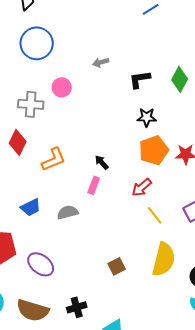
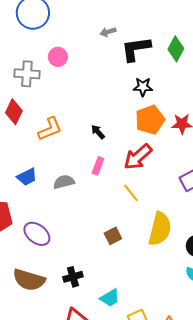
gray arrow: (101, 62) -> (108, 32), moved
black L-shape: (140, 79) -> (136, 49), size x1.4
pink rectangle: (94, 185) -> (98, 166), moved
red arrow: (142, 187) -> (138, 157), size x1.4
yellow line: (155, 215) -> (131, 193), moved

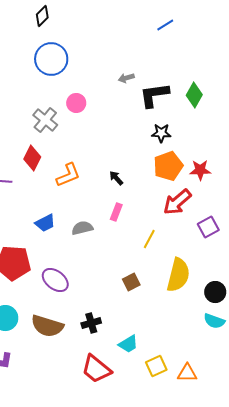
gray cross: (27, 74) -> (45, 120), turned 35
red arrow: (138, 157) -> (177, 202), moved
yellow line: (131, 193) -> (149, 239), turned 66

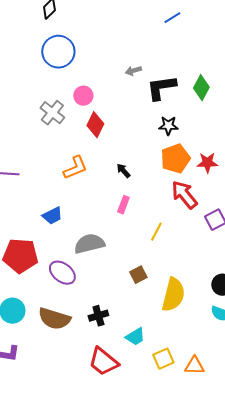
red diamond: (32, 158) -> (95, 125), moved
red arrow: (177, 202) -> (184, 195), turned 92
gray semicircle: (82, 228) -> (89, 244), moved, size x1.4
yellow semicircle: (178, 275) -> (173, 295), moved

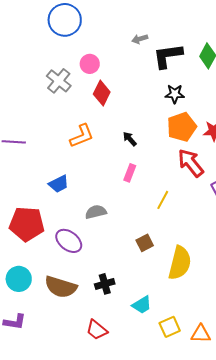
gray semicircle: (89, 244) -> (96, 212), size x0.7
red trapezoid: (103, 362) -> (97, 330), moved, size x0.7

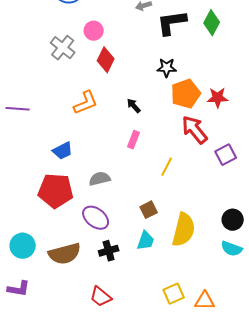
black star: (175, 94) -> (167, 68), moved
red pentagon: (27, 224) -> (56, 191), moved
purple ellipse: (69, 241) -> (96, 218), moved
brown semicircle: (61, 287) -> (65, 254), turned -32
cyan trapezoid: (142, 305) -> (146, 241), moved, turned -40

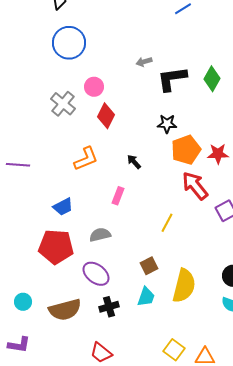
pink rectangle: (134, 140) -> (118, 196), moved
cyan circle: (23, 246) -> (23, 302), size x0.7
yellow square: (174, 294) -> (174, 350), turned -30

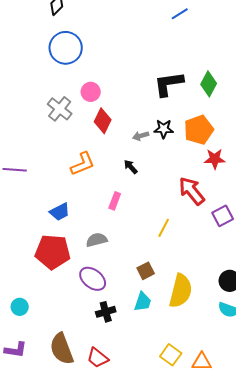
gray arrow: (144, 62) -> (141, 136), moved
orange pentagon: (186, 150) -> (199, 130), moved
brown semicircle: (65, 310) -> (62, 349), moved, turned 84

